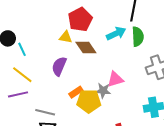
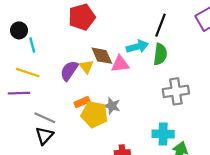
red pentagon: (80, 19) -> (82, 17), moved
yellow triangle: (66, 37) -> (86, 67), moved, turned 32
yellow line: (22, 75) -> (28, 73), turned -30
pink triangle: (115, 79) -> (120, 64), moved

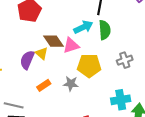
gray cross: (176, 91) -> (125, 60), size x0.7
yellow pentagon: (94, 114) -> (89, 66), moved

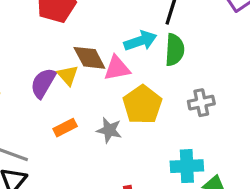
yellow pentagon: (89, 66) -> (142, 105), turned 30

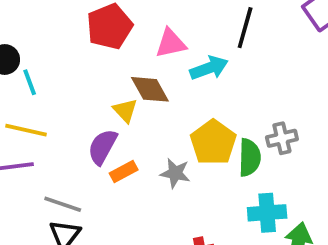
green semicircle: (175, 50) -> (250, 158), moved
pink triangle: (117, 68) -> (171, 43), moved
purple semicircle: (43, 83) -> (103, 147), moved

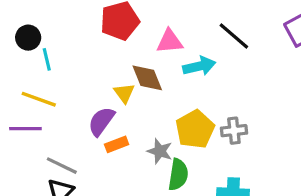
black line: (245, 28) -> (234, 36), turned -72
gray cross: (282, 138) -> (234, 131), moved
green semicircle: (250, 158) -> (178, 175), moved

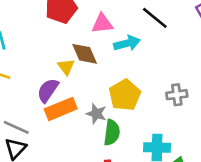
gray cross: (234, 131) -> (177, 95), moved
orange rectangle: (117, 144) -> (61, 109), size x1.6

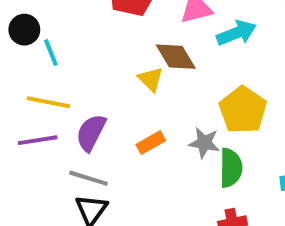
purple semicircle: (48, 90) -> (91, 133), moved
orange rectangle: (61, 109) -> (151, 143), size x0.6

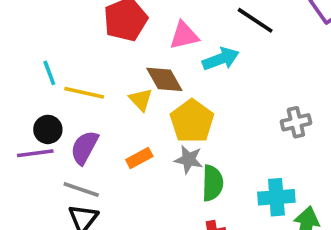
black circle: (24, 30) -> (48, 129), moved
yellow line: (48, 102) -> (84, 93), moved
yellow pentagon: (243, 110) -> (192, 121), moved

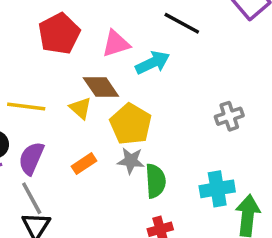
gray line: (81, 189) -> (32, 198), turned 48

